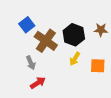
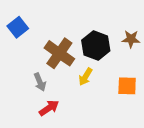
blue square: (27, 25) -> (18, 27), moved
yellow arrow: (75, 59) -> (85, 77), moved

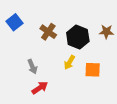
brown cross: (59, 53) -> (48, 32), moved, size x0.7
orange square: (127, 86) -> (93, 70), moved

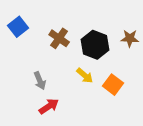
yellow arrow: (69, 62) -> (85, 76), turned -80
orange square: (93, 70) -> (113, 85), turned 35

